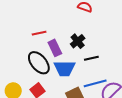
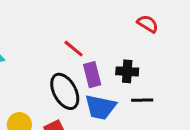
red line: (39, 33) -> (74, 49), turned 40
black cross: (78, 41) -> (127, 71), turned 32

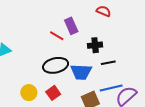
purple rectangle: (92, 75) -> (71, 26), moved
black ellipse: (65, 91) -> (56, 65), turned -65

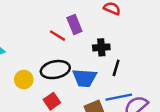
black line: (108, 63) -> (116, 68), turned -64
yellow circle: (29, 93) -> (24, 80), moved

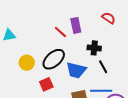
black line: (116, 68) -> (103, 67), turned -56
black ellipse: (55, 70) -> (54, 59), turned -40

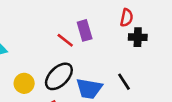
red semicircle: (109, 18) -> (127, 18), turned 72
black cross: (94, 48) -> (138, 37), moved

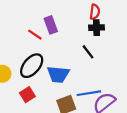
red semicircle: (127, 18) -> (95, 12), moved
black line: (124, 82) -> (88, 52), moved

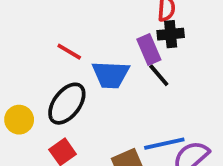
purple rectangle: (51, 25) -> (149, 50), moved
blue trapezoid: (58, 74) -> (111, 75), moved

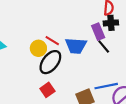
red line: (69, 52) -> (52, 41), moved
yellow circle: (19, 120) -> (38, 48), moved

